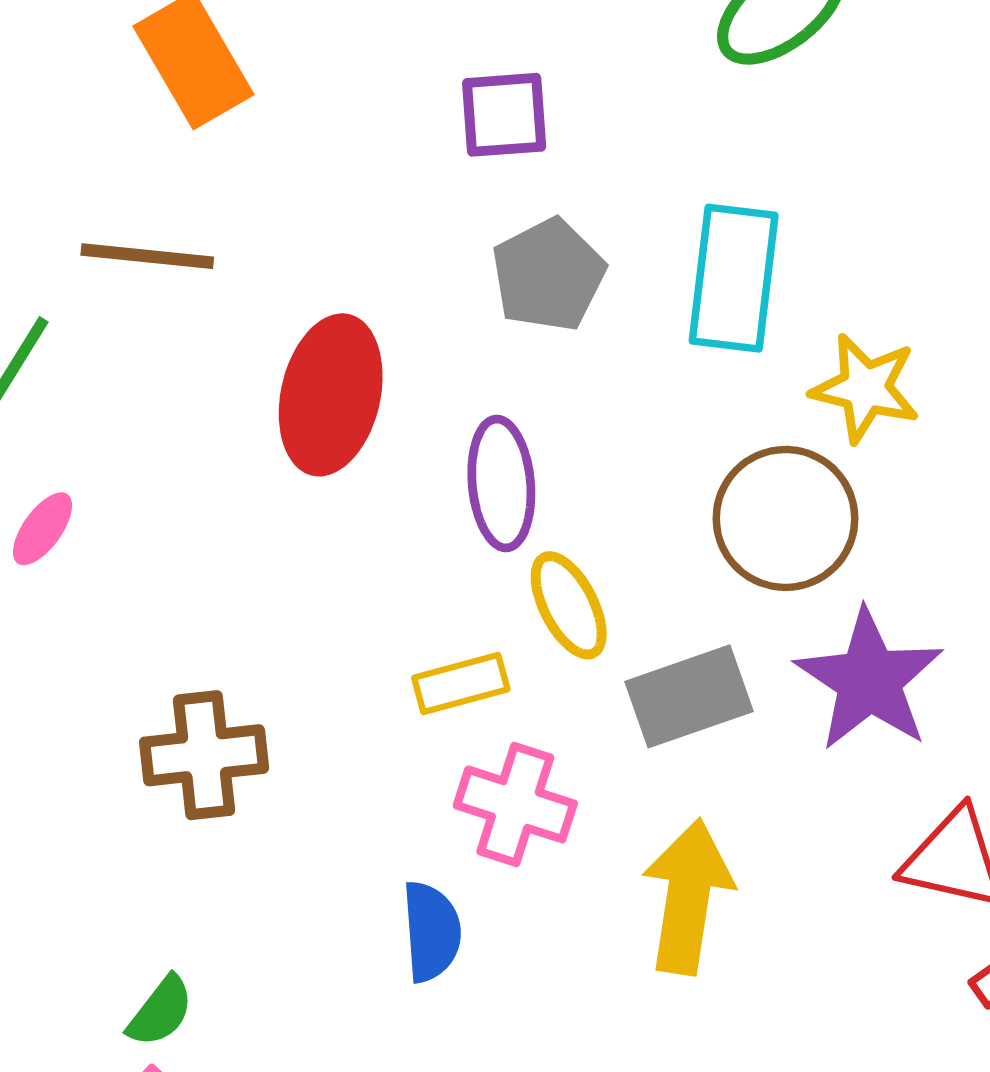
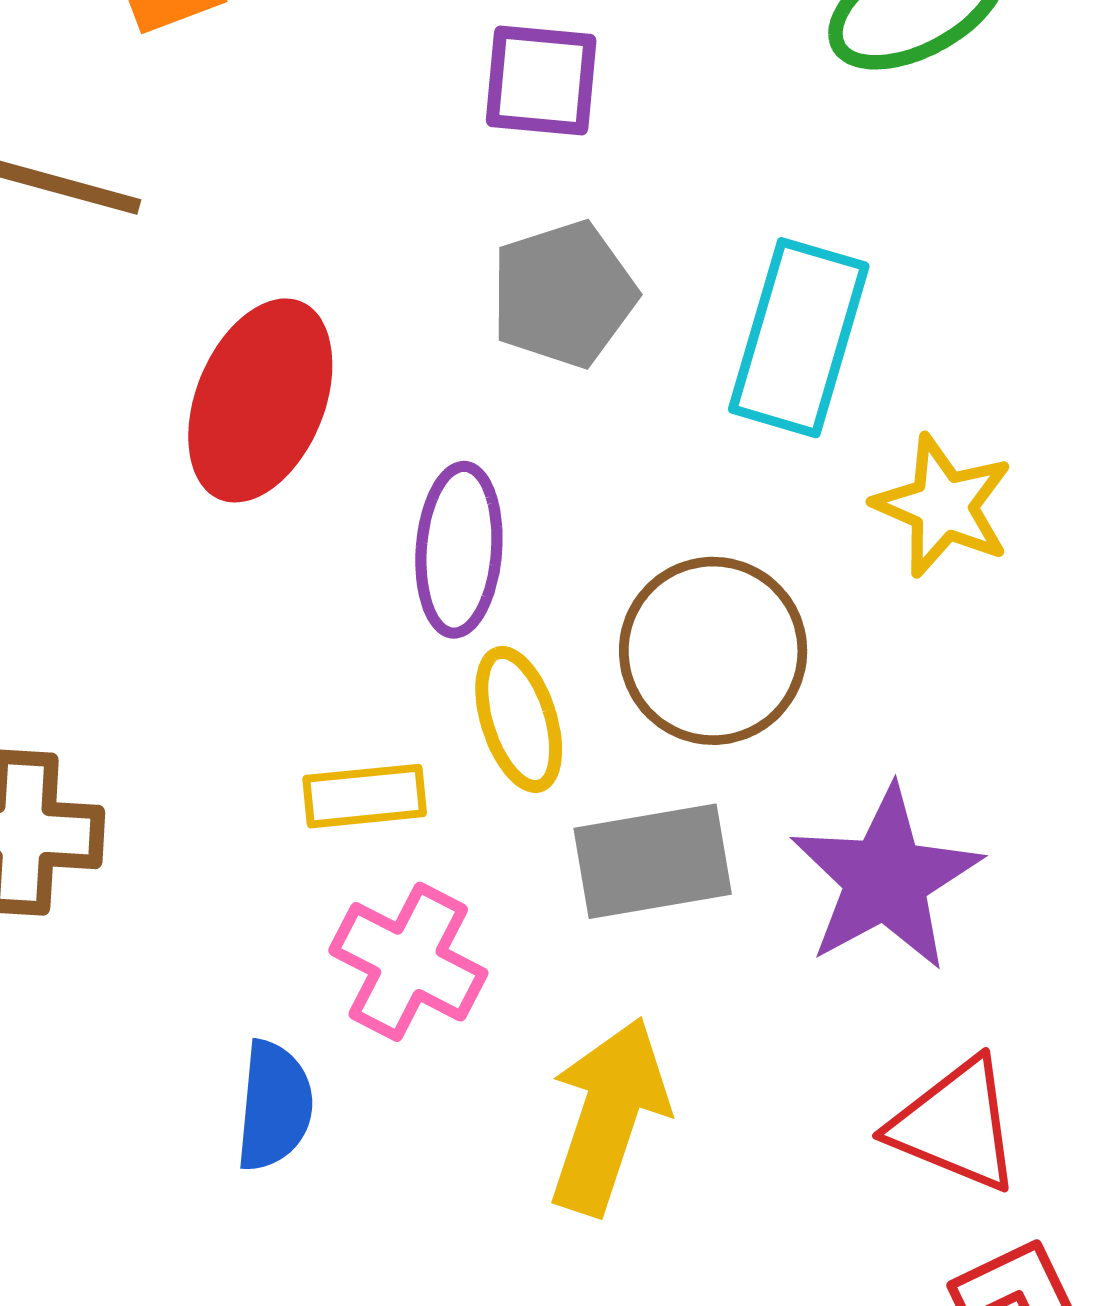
brown circle: (785, 518) -> (713, 651), moved

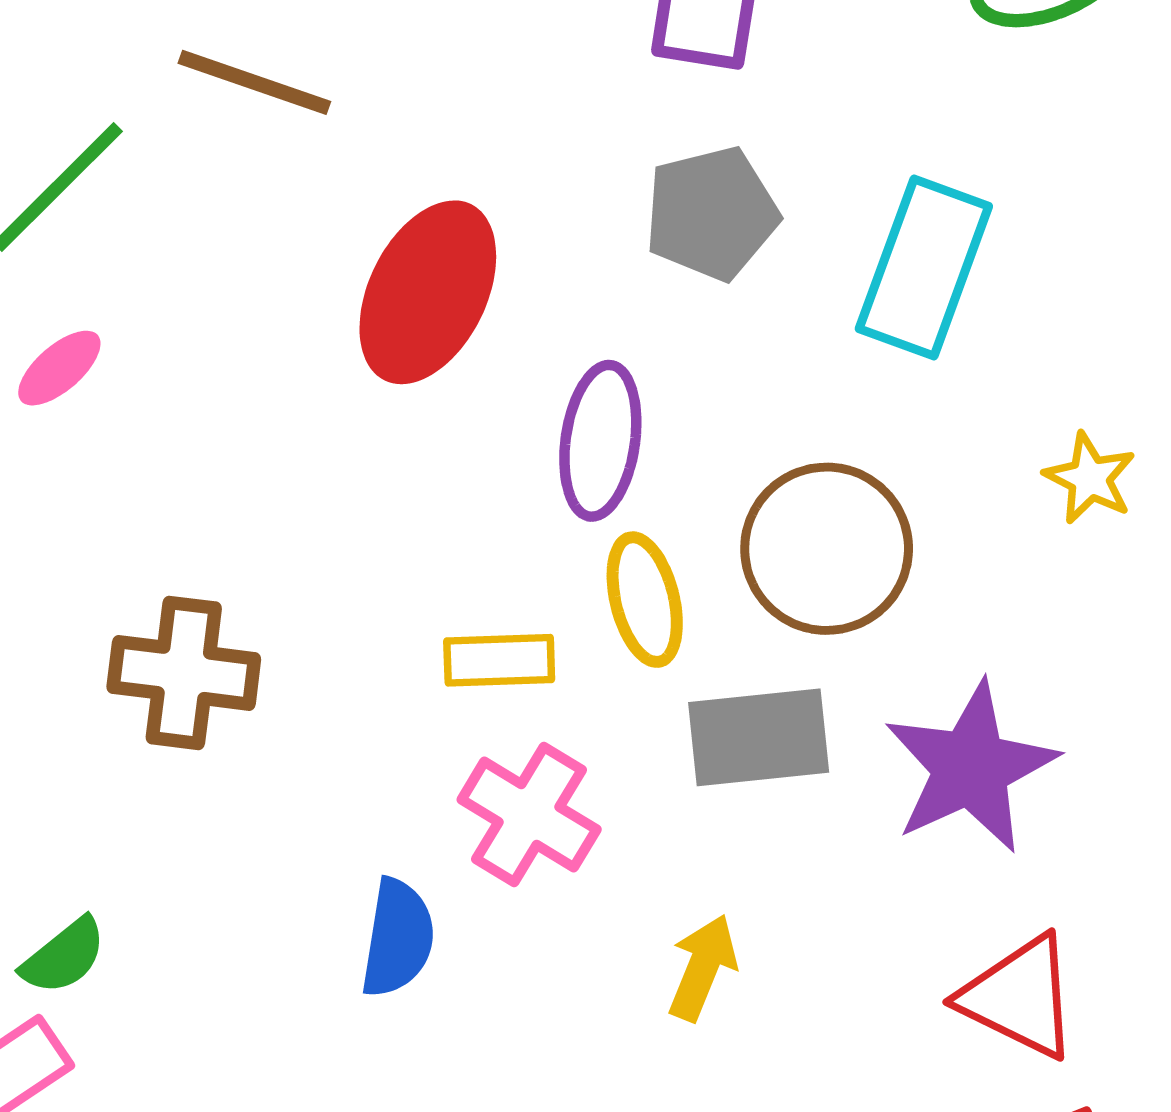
yellow star: (943, 506) -> (1090, 478), moved, size x0.7
yellow arrow: (608, 1116) -> (703, 968), size x0.6

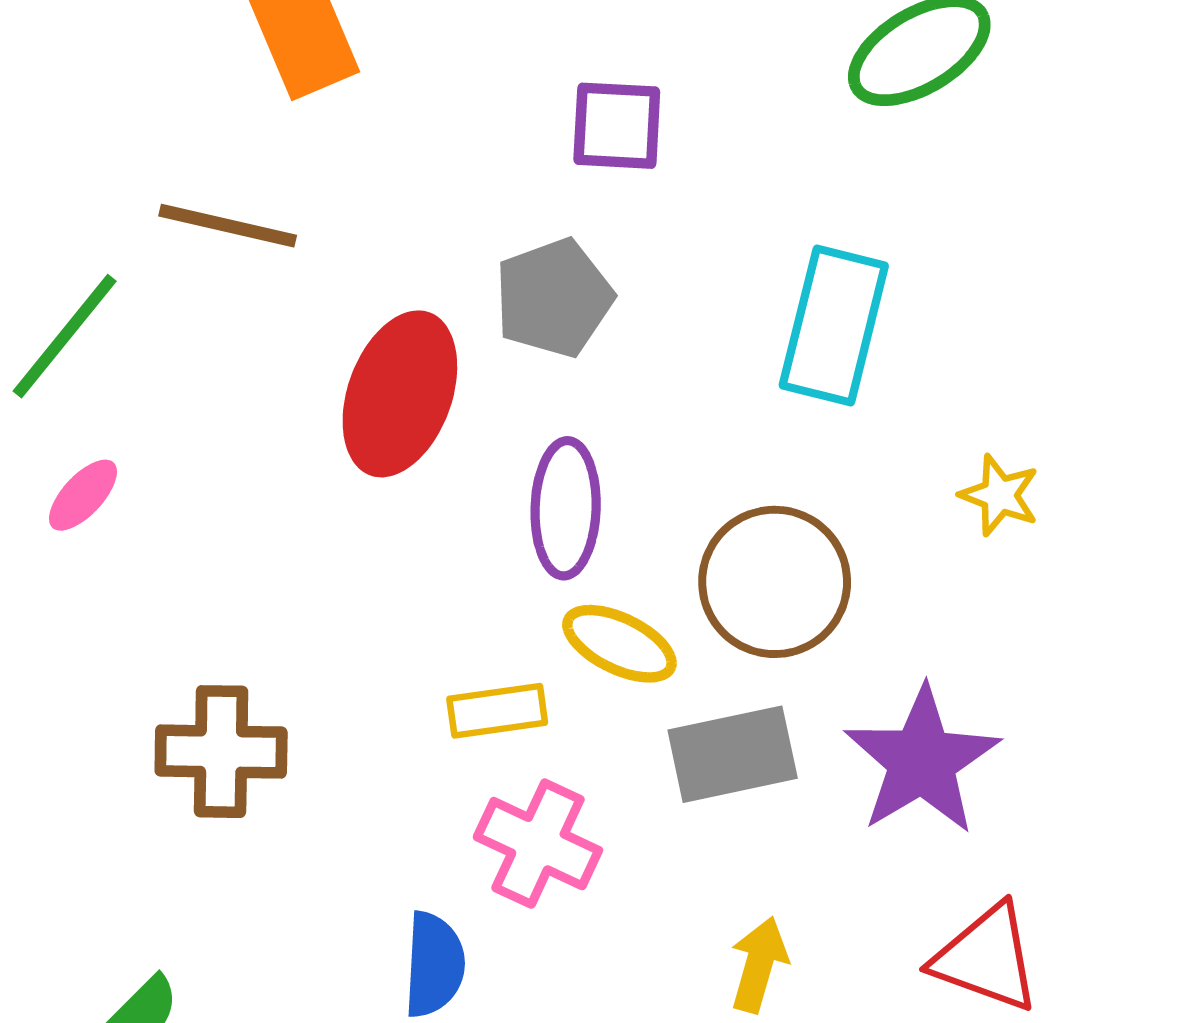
gray pentagon: (711, 213) -> (554, 298), moved
yellow ellipse: (645, 600) -> (619, 644), turned -44
yellow arrow: (703, 968) -> (759, 965), moved

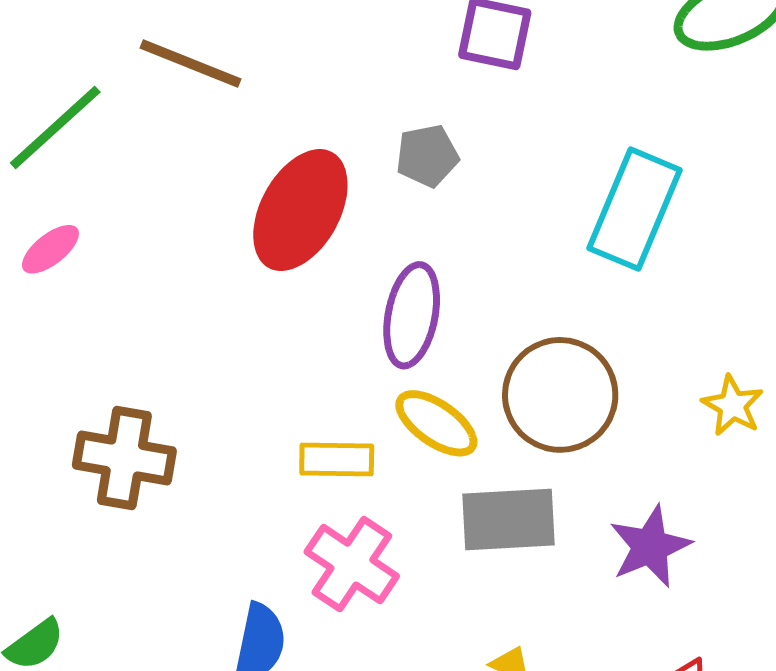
gray pentagon: (554, 298) -> (427, 156), size x0.7
yellow star: (999, 495) -> (733, 405), moved
purple star: (922, 761) -> (650, 546), size x0.7

